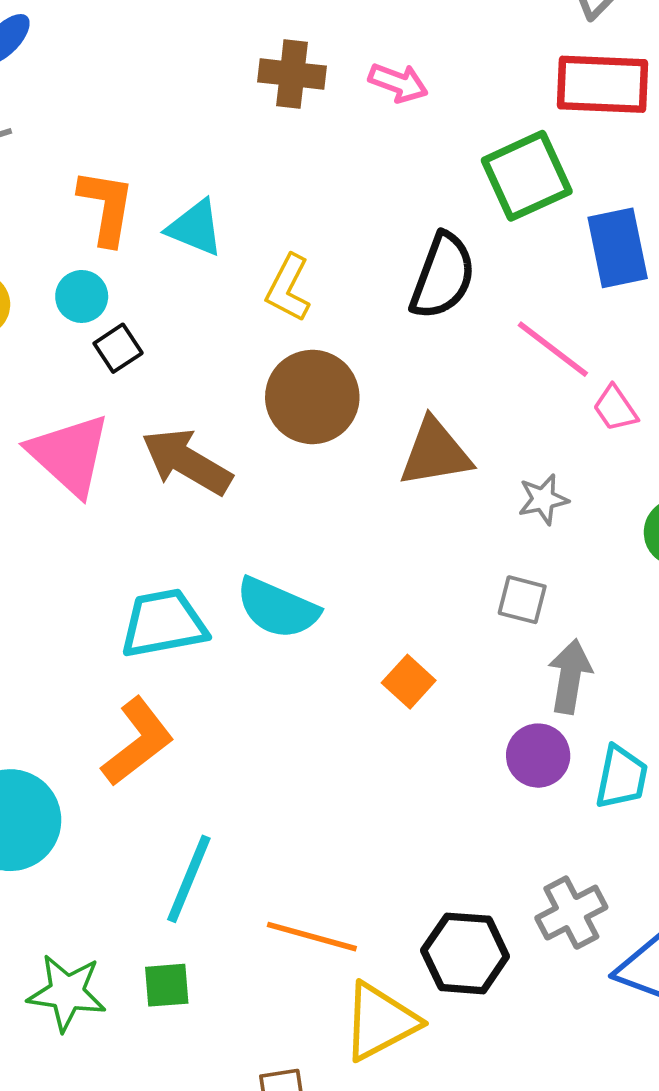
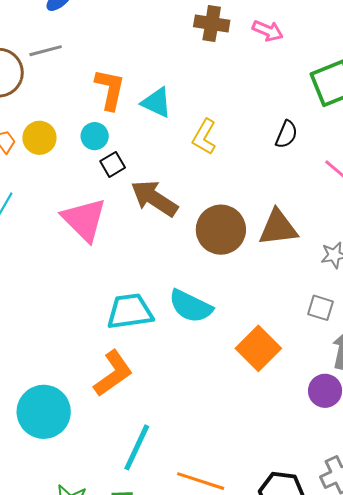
black semicircle: (443, 276) -> (286, 134), size x0.6
brown circle: (312, 397) -> (221, 230), moved
brown arrow: (187, 462) -> (154, 198), moved
orange square: (409, 682) -> (258, 348), size x1.6

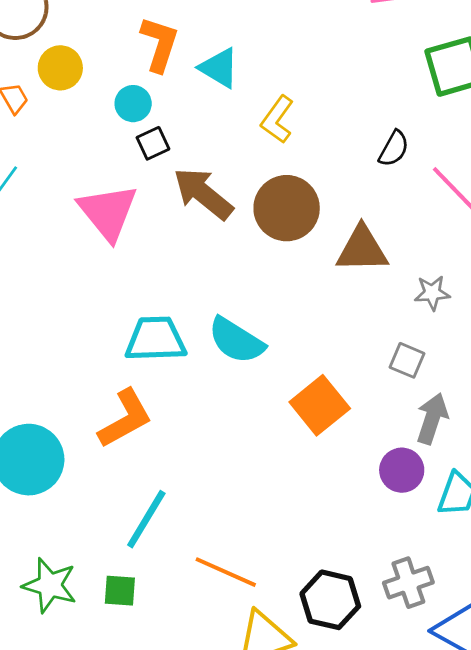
black semicircle: (286, 134) -> (394, 149), moved
yellow circle: (39, 138) -> (60, 68), moved
brown circle: (221, 230) -> (287, 208), moved

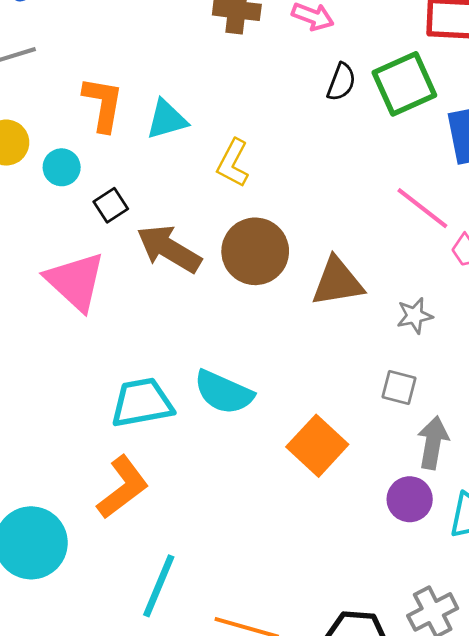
cyan triangle: (219, 68) -> (167, 119), turned -39
cyan circle: (133, 104) -> (62, 167), moved
black semicircle: (394, 149) -> (341, 82), moved

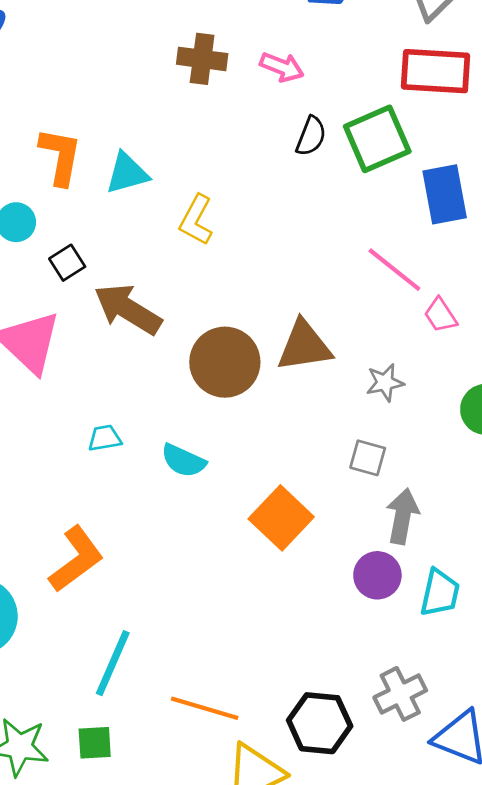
brown circle: (255, 251) -> (225, 362), moved
cyan semicircle: (224, 392) -> (183, 461), size x0.7
cyan trapezoid: (142, 403) -> (105, 438), moved, size x0.5

